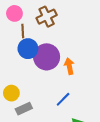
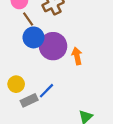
brown line: (23, 31) -> (28, 19), turned -32
blue line: (63, 99) -> (47, 91), moved

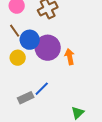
brown line: (28, 19) -> (15, 31), moved
yellow circle: (16, 84) -> (18, 58), moved

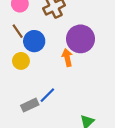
purple circle: (48, 48) -> (81, 39), moved
orange arrow: (70, 57) -> (67, 58), moved

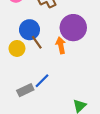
brown line: (18, 31) -> (37, 42), moved

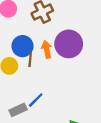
brown line: (37, 42) -> (30, 59), turned 40
orange arrow: (61, 45) -> (47, 49), moved

